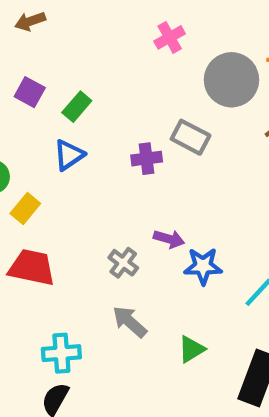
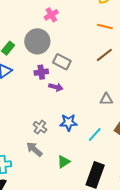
gray circle: (231, 80) -> (37, 41), moved
purple arrow: (169, 239) -> (56, 87), moved
gray cross: (123, 263) -> (40, 127), moved

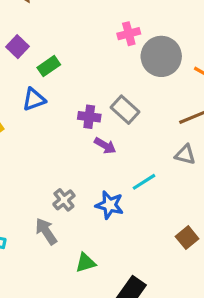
gray circle: (37, 41) -> (161, 56), moved
gray triangle: (106, 99) -> (185, 155), moved
cyan line: (95, 134) -> (144, 182), moved

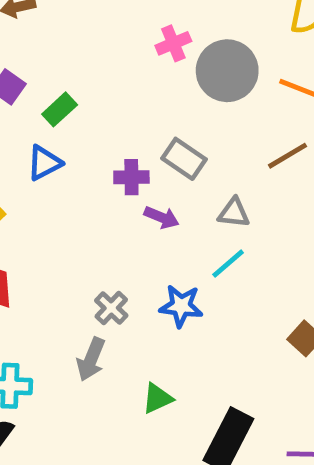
gray triangle: (185, 155) -> (234, 213), moved
gray arrow: (46, 231) -> (91, 359), turned -116

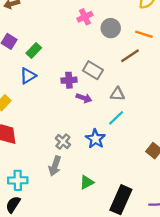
gray circle: (227, 71) -> (111, 28), size x0.7
brown line: (288, 156) -> (130, 56), moved
blue star: (181, 306) -> (95, 139), turned 30

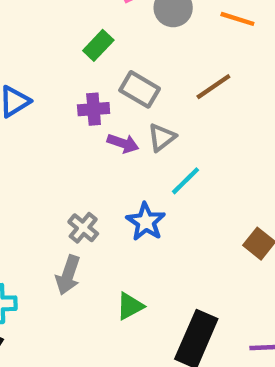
green rectangle: (34, 50) -> (98, 45), moved
brown line: (130, 56) -> (213, 87), moved
gray triangle: (117, 94) -> (162, 137), moved, turned -40

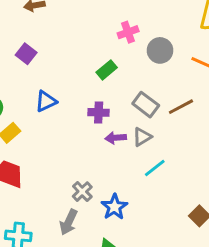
gray rectangle: (140, 89) -> (146, 105), moved
purple arrow: (123, 143) -> (116, 138), turned 150
blue star: (146, 222) -> (114, 207), moved

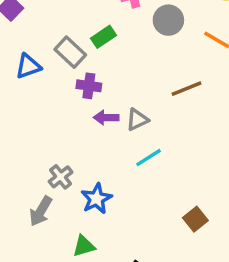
gray rectangle: (146, 105) -> (70, 52), moved

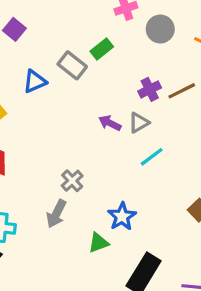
purple cross: (89, 86) -> (150, 89), moved, turned -30
purple arrow: (106, 118) -> (110, 123), turned 30
blue star: (96, 199) -> (122, 216), moved

